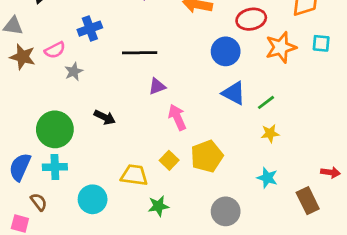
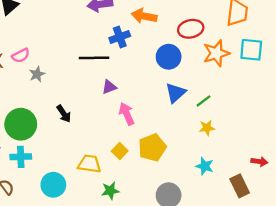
blue cross: (90, 29) -> (120, 37), moved
cyan square: (321, 43) -> (251, 50), size x1.5
blue triangle: (234, 93) -> (176, 93), turned 50
black arrow: (105, 117) -> (64, 114), turned 30

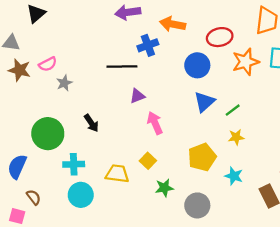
yellow pentagon: (152, 148) -> (202, 157), moved
cyan cross: (21, 157) -> (74, 164), moved
green star: (110, 191) -> (164, 188), moved

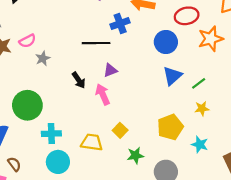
black arrow: (91, 123) -> (79, 80), moved
pink arrow: (155, 123) -> (103, 94), moved

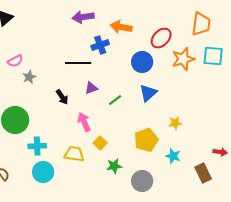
red ellipse: (187, 16) -> (161, 38), turned -35
green line: (199, 83) -> (115, 100), moved
pink arrow: (103, 94) -> (84, 122), moved

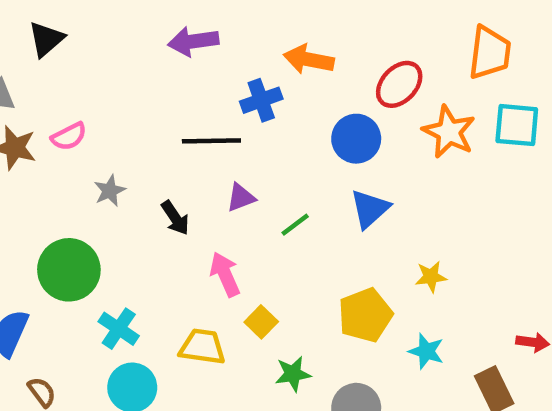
purple arrow: (83, 17) -> (193, 41), moved
orange star: (183, 59) -> (449, 132), turned -30
gray star: (29, 77) -> (110, 191), moved
cyan cross: (37, 146) -> (119, 329), turned 36

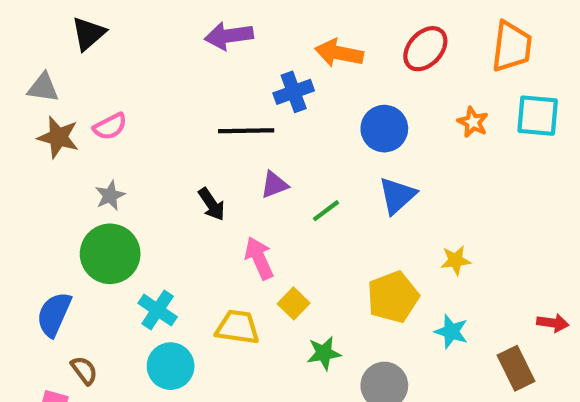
red ellipse: (399, 84) -> (425, 49), moved
orange star: (449, 132) -> (473, 122), size x0.6
gray star: (110, 191) -> (110, 196), moved

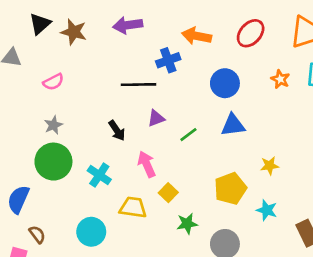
brown star: (58, 137) -> (74, 32), moved
blue triangle: (397, 196) -> (233, 125), turned 35
cyan cross: (158, 310) -> (99, 175), moved

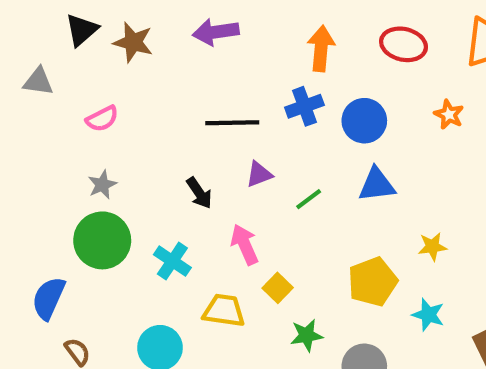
red ellipse: (251, 33) -> (404, 44), turned 60
orange arrow: (197, 36) -> (321, 48), turned 84
blue cross: (168, 60) -> (304, 106), moved

